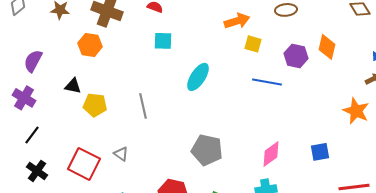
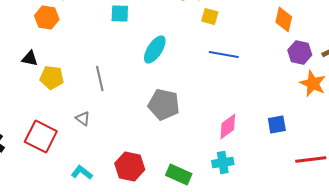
purple hexagon: (296, 56) -> (300, 52), moved
gray pentagon: (207, 150) -> (164, 104), moved
gray triangle: (121, 154) -> (83, 118), moved

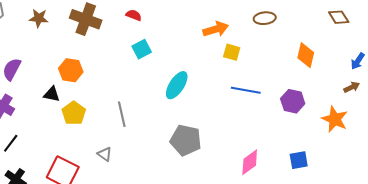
cyan square: (120, 14) -> (142, 49), turned -30
orange hexagon: (47, 18) -> (71, 70), moved
purple hexagon: (300, 52) -> (293, 101), moved
yellow pentagon: (52, 78) -> (74, 113), turned 30

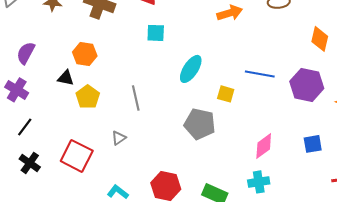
cyan square: (142, 49) -> (156, 33), turned 30
yellow square: (232, 52) -> (226, 94), moved
purple hexagon: (293, 101) -> (307, 85), size x1.4
gray triangle: (105, 154) -> (119, 138), turned 49

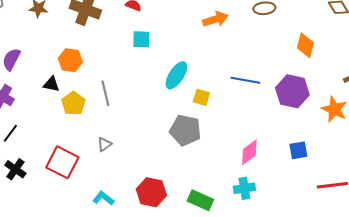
yellow square: (226, 94) -> (201, 97), moved
gray line: (136, 98) -> (105, 93), moved

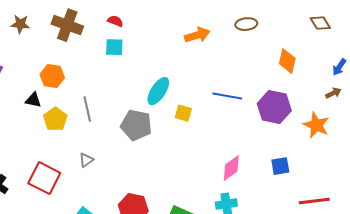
cyan square: (141, 39) -> (114, 47), moved
gray pentagon: (185, 130) -> (136, 125), moved

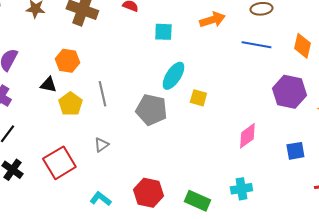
cyan square: (114, 47) -> (163, 32), moved
blue line: (227, 96) -> (256, 45), moved
pink diamond: (231, 168) -> (247, 136), moved
red square: (44, 178) -> (59, 163), turned 32

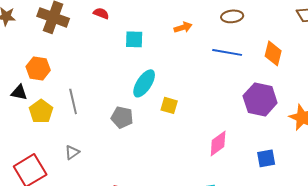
orange arrow: (212, 20) -> (183, 27), size x0.7
gray pentagon: (151, 110) -> (122, 117), size x0.7

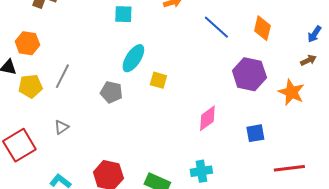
blue line: (227, 52) -> (216, 27), turned 32
gray line: (73, 101) -> (62, 76), turned 40
yellow pentagon: (41, 111) -> (30, 86), turned 30

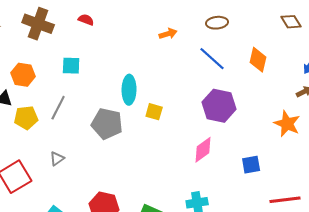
cyan square: (123, 14) -> (71, 66), moved
cyan ellipse: (133, 58) -> (129, 90), turned -32
purple hexagon: (249, 74) -> (219, 106), moved
gray pentagon: (111, 92) -> (107, 124), size x1.4

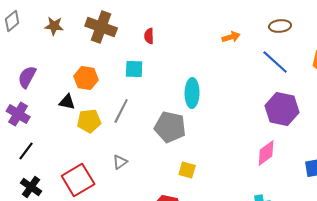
red semicircle: (86, 20) -> (149, 36), moved, turned -112
yellow square: (154, 112) -> (187, 170), moved

